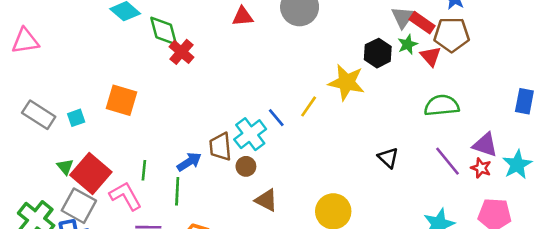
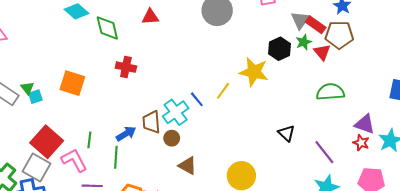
red triangle: (243, 17) -> (150, 17), moved
red cross: (181, 52) -> (126, 67), moved, turned -30
purple line: (447, 161) -> (324, 152), moved
green triangle: (65, 167) -> (27, 88), moved

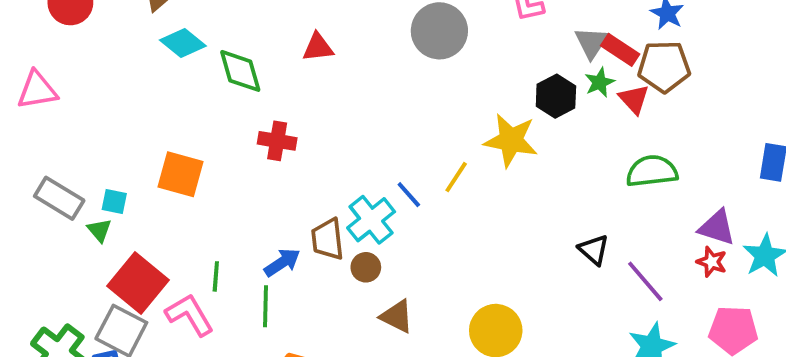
green triangle: (27, 88) -> (99, 230), moved
cyan square: (35, 97) -> (114, 202), turned 32
black triangle: (286, 133) -> (594, 250), moved

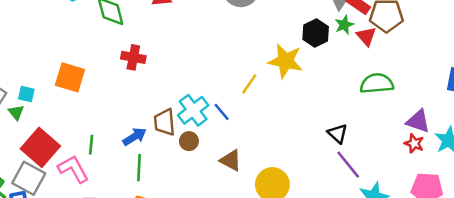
blue line: (409, 195) -> (222, 112), moved
purple line: (645, 281) -> (348, 165), moved
green line: (266, 306) -> (139, 168), moved
brown triangle: (397, 316) -> (231, 160), moved

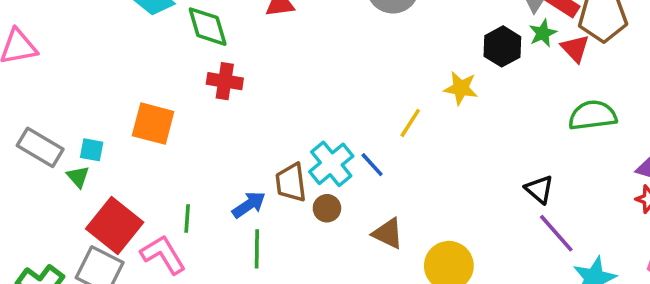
red cross: (133, 57) -> (225, 81), moved
yellow star: (285, 61) -> (461, 88), size x0.7

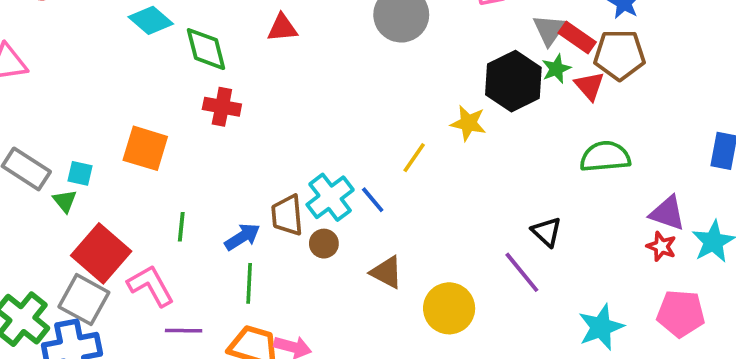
black hexagon: (502, 46) -> (513, 81), size x1.4
green line: (187, 219) -> (181, 227), moved
purple line: (556, 233) -> (522, 272), moved

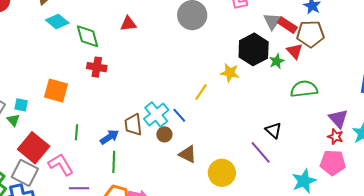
green star: (556, 69) -> (277, 61), moved
purple triangle: (667, 213) -> (338, 119), turned 30
brown circle: (324, 244) -> (164, 134), moved
pink pentagon: (681, 313) -> (333, 163), moved

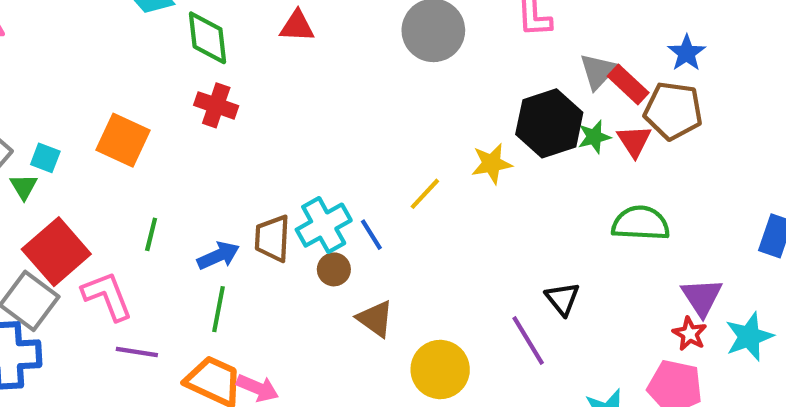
green star: (277, 61) -> (594, 137), moved
yellow star: (230, 73) -> (492, 164), turned -30

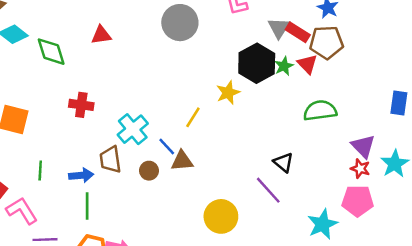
red cross: (216, 105) -> (81, 105), moved
cyan cross: (324, 225) -> (133, 129), moved
blue arrow: (218, 256) -> (81, 175), turned 30
brown triangle: (375, 319) -> (182, 161), moved, turned -30

